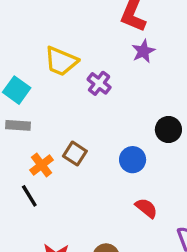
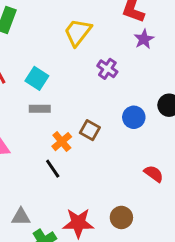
yellow trapezoid: (61, 61) -> (78, 32), moved, turned 108
blue circle: (133, 160) -> (134, 117), moved

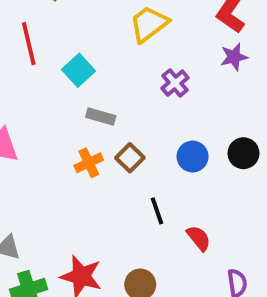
gray rectangle: (40, 109) -> (101, 116), moved
black line: (53, 169) -> (157, 211), moved

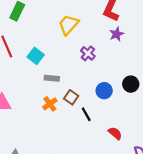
black line: (157, 211) -> (86, 114), moved

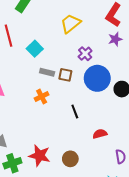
blue circle: (104, 91) -> (97, 78), moved, size x1.6
brown square: (71, 97) -> (65, 75), moved, turned -32
red semicircle: (115, 133) -> (100, 134), turned -64

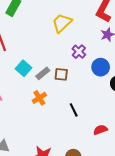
cyan square: (35, 49) -> (23, 68), moved
gray rectangle: (47, 72) -> (43, 73), turned -48
blue circle: (97, 78) -> (101, 67), moved, size x0.7

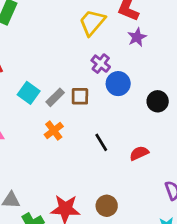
yellow trapezoid: (62, 23) -> (92, 22), moved
blue circle: (101, 67) -> (118, 84), moved
red semicircle: (100, 130) -> (139, 153), moved

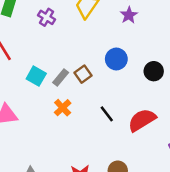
purple cross: (101, 64) -> (47, 17), moved
brown square: (80, 96) -> (83, 74), turned -30
red semicircle: (139, 153) -> (142, 120), size x1.6

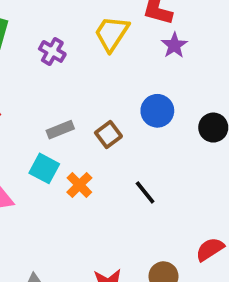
cyan square: (36, 76) -> (44, 168), moved
gray rectangle: (61, 77) -> (60, 130), moved, turned 30
red semicircle: (142, 120) -> (210, 249), moved, size x0.7

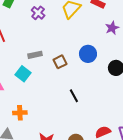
purple star: (174, 45) -> (112, 28), moved
orange cross: (79, 185) -> (20, 113), moved, turned 32

